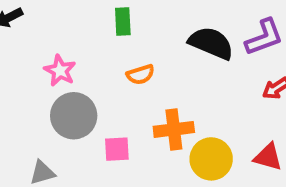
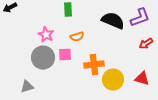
pink star: (60, 71) -> (46, 35), moved
pink square: (117, 149) -> (65, 55), moved

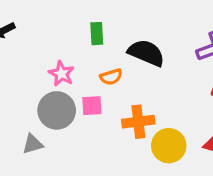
black semicircle: (113, 21) -> (146, 53), moved
gray triangle: (27, 87) -> (33, 144), moved

